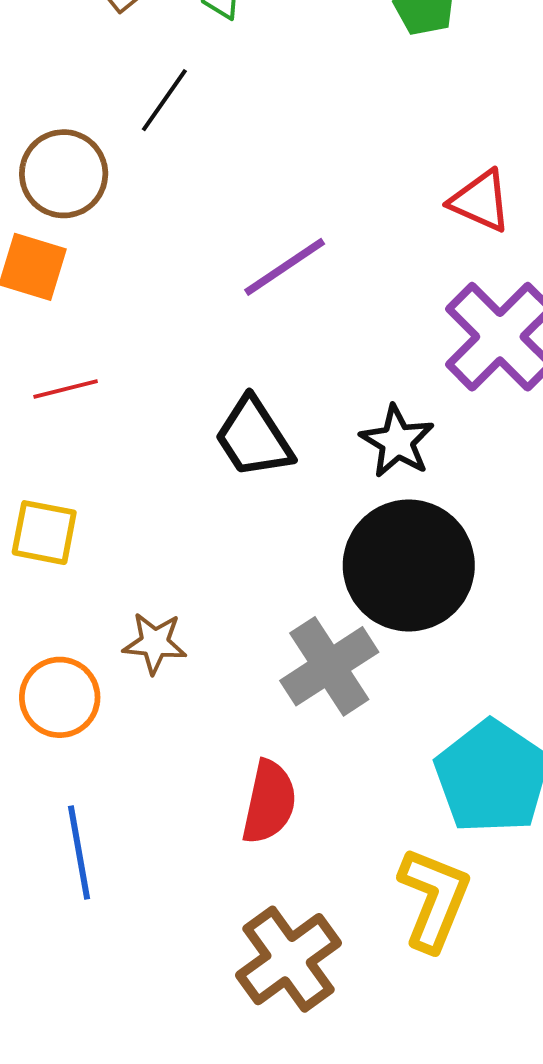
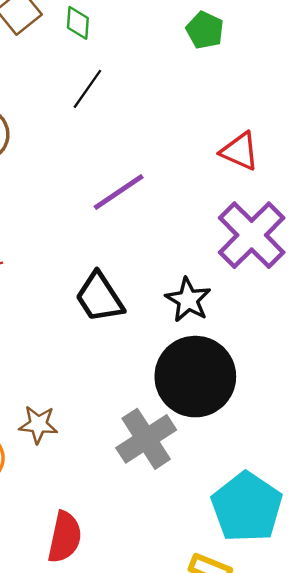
black line: (164, 100) -> (87, 89), moved
red semicircle: (269, 802) -> (65, 537), moved

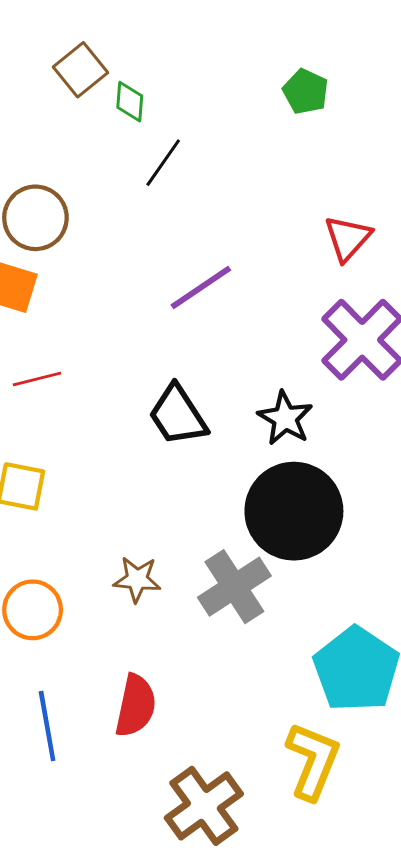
green diamond: (78, 23) -> (130, 102), moved
red triangle: (240, 151) -> (348, 238), turned 48
brown star: (38, 424) -> (137, 579), moved

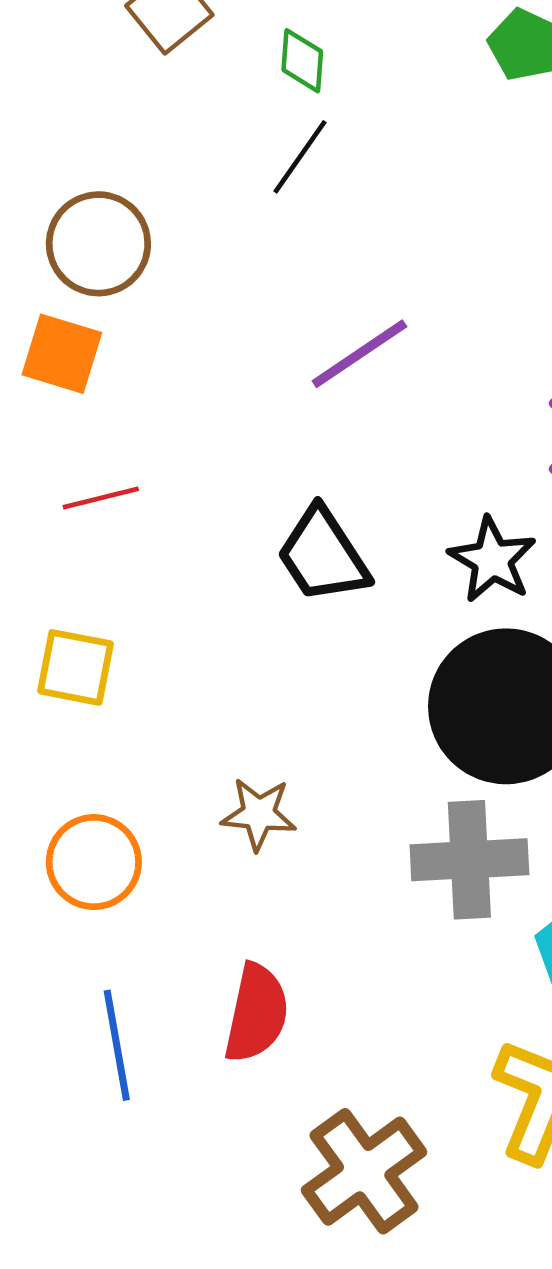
green diamond: (130, 102) -> (302, 61), moved
gray cross: (234, 587) -> (469, 860), moved, turned 30

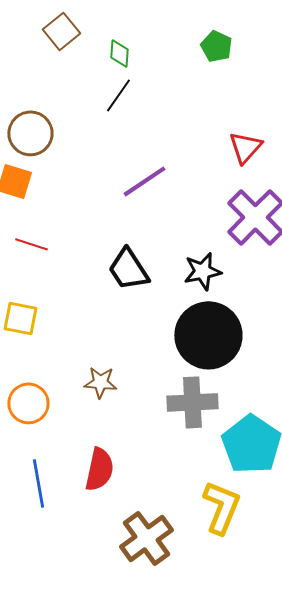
red line: (101, 498) -> (31, 244), turned 32
black star: (492, 560) -> (202, 271), turned 30

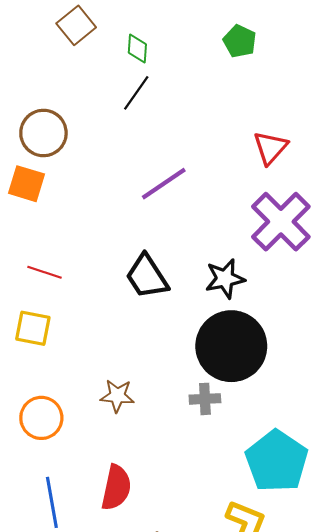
red line: (31, 244) -> (45, 272), moved
gray cross: (192, 402) -> (205, 399), moved, size x0.6

